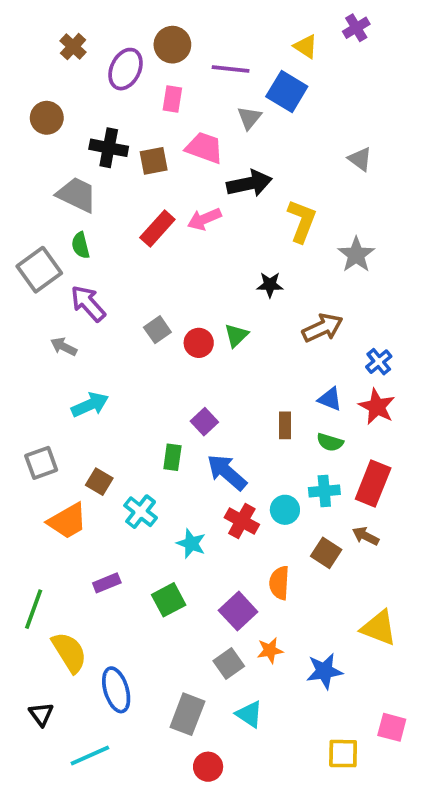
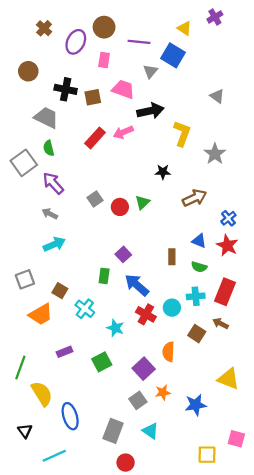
gray arrow: (64, 347) -> (50, 214), moved

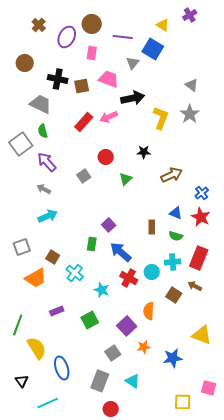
gray star: (215, 154) -> (190, 114), moved
red circle: (120, 207) -> (106, 157), moved
gray square: (138, 400) -> (113, 353), moved

